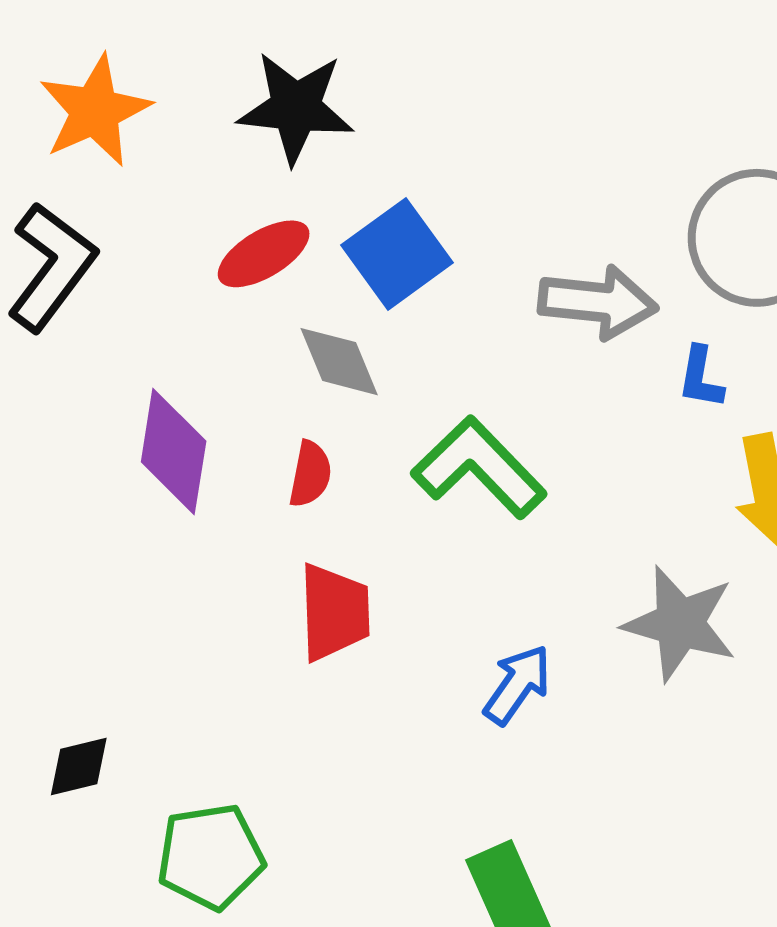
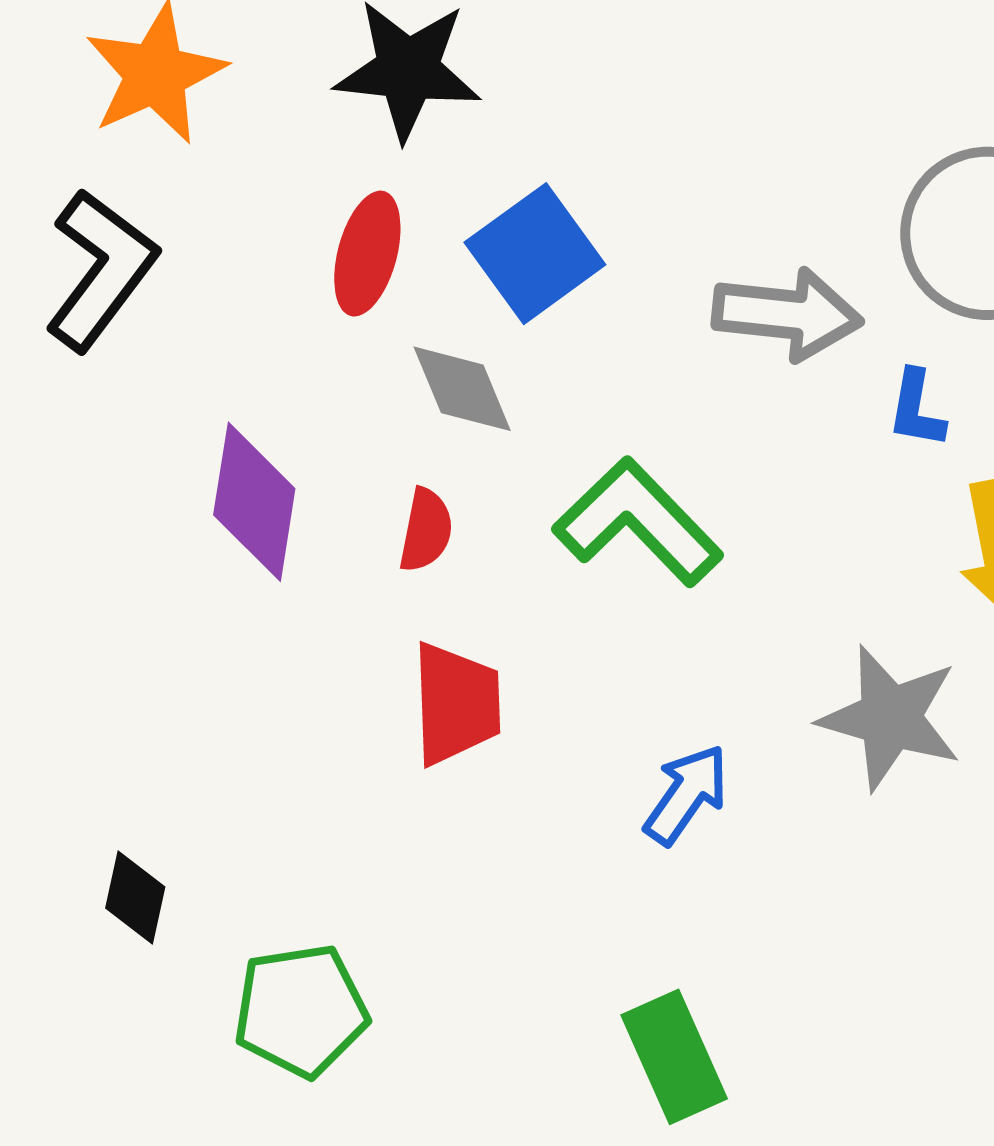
red ellipse: (264, 254) -> (367, 254), turned -44
black diamond: (79, 766) -> (135, 897), turned -64

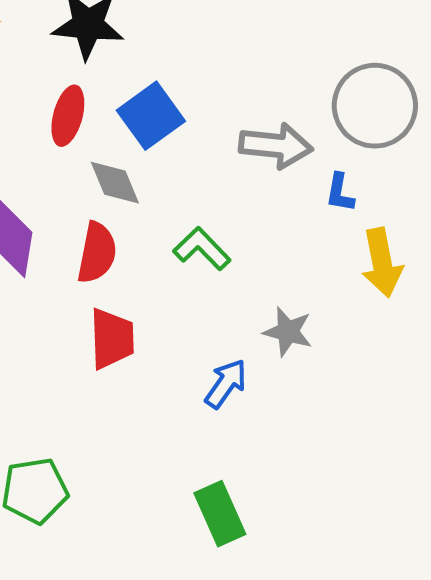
green L-shape: (638, 522) -> (202, 249), size x0.7
red semicircle: (426, 530) -> (97, 253), size x1.5
gray star: (890, 718) -> (288, 332), moved, size x0.7

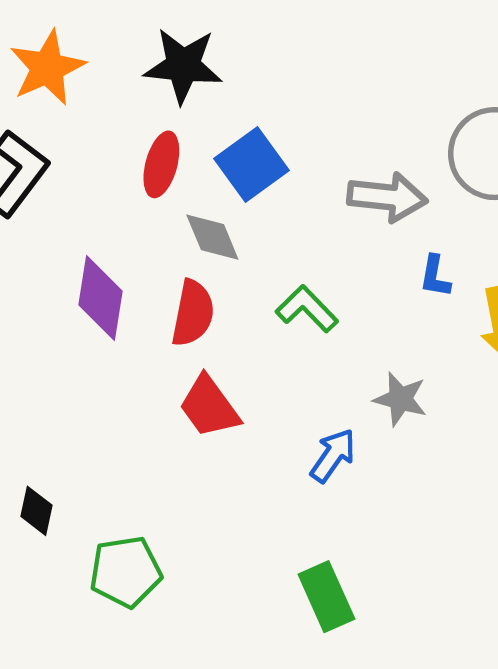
blue L-shape: (340, 193) -> (435, 276), moved
red trapezoid: (112, 339) -> (209, 407), turned 146

